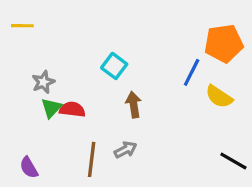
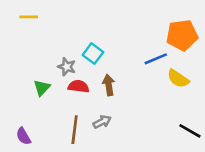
yellow line: (22, 26) -> (29, 17), moved
blue line: (192, 72) -> (156, 59), turned 40
gray star: (43, 82) -> (67, 67), moved, turned -30
red semicircle: (72, 109) -> (78, 86), moved

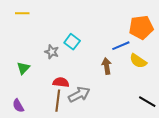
brown arrow: (109, 85) -> (107, 66), moved
red semicircle: (78, 86) -> (61, 82), moved
green triangle: (42, 88) -> (23, 68), moved
gray arrow: (102, 122) -> (79, 94), size x1.5

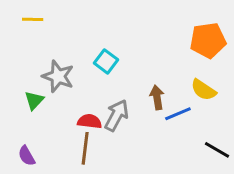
blue line: (121, 46) -> (178, 114), moved
gray star: (52, 52) -> (58, 76), moved, size x1.5
gray arrow: (79, 94) -> (117, 115), moved, turned -35

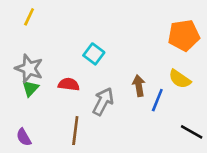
yellow line: (33, 19) -> (29, 17), turned -66
gray star: (58, 76) -> (29, 68), moved
blue line: (178, 114) -> (157, 100), turned -45
red semicircle: (90, 121) -> (69, 84), moved

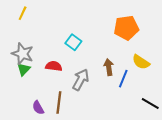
orange pentagon: (184, 35) -> (126, 28), moved
purple semicircle: (24, 137) -> (38, 108), moved

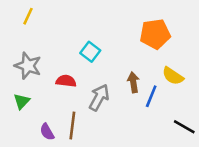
green triangle: (24, 69) -> (22, 101), moved

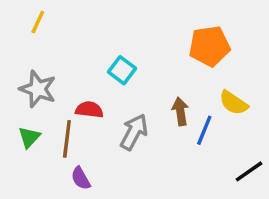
brown line: (72, 125) -> (67, 139), moved
black line: (184, 127) -> (249, 171), turned -65
purple semicircle: (47, 132) -> (81, 178), moved

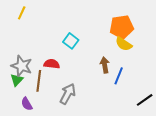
gray star: (38, 89) -> (22, 66), moved
yellow semicircle: (234, 103) -> (124, 44), moved
gray arrow: (134, 132) -> (68, 94), moved
purple semicircle: (81, 178) -> (27, 104), moved

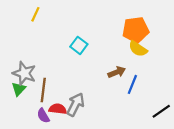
yellow line: (22, 13) -> (35, 14), moved
red semicircle: (52, 64) -> (58, 109), moved
brown arrow: (105, 65) -> (117, 72), turned 77
purple semicircle: (27, 104) -> (43, 116), moved

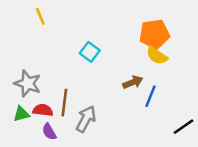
yellow line: (35, 14) -> (40, 16), turned -48
green triangle: (19, 89) -> (21, 114), moved, turned 32
brown line: (43, 90) -> (64, 103), moved
red semicircle: (58, 109) -> (43, 110), moved

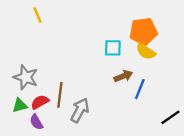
cyan square: (90, 52) -> (113, 48), moved, turned -36
red semicircle: (43, 110) -> (40, 102), turned -36
purple semicircle: (49, 132) -> (36, 122), moved

